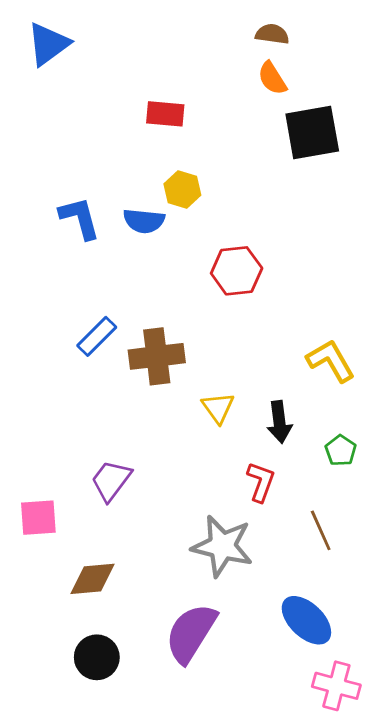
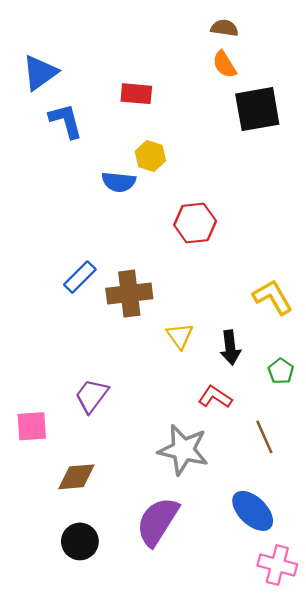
blue triangle: (48, 44) -> (40, 73), moved
blue L-shape: (80, 218) -> (66, 121), moved
red L-shape: (261, 482) -> (215, 397), turned -76

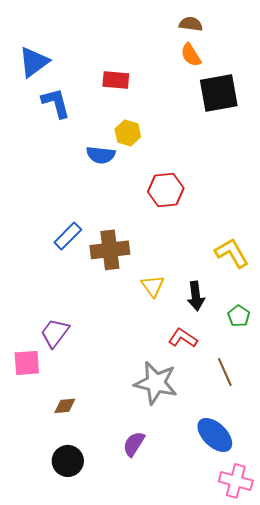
purple trapezoid: (92, 396) -> (55, 333), moved
brown diamond: (76, 477) -> (65, 406), size x0.7
purple semicircle: (157, 521) -> (134, 444), size x0.6

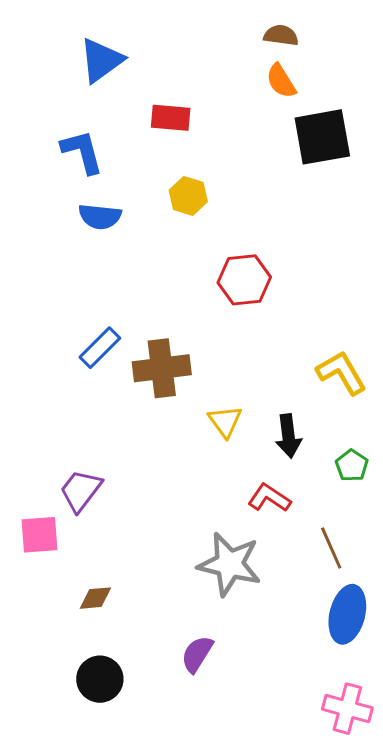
blue triangle: (34, 62) -> (101, 60), moved
blue semicircle: (101, 155) -> (100, 217), moved
blue ellipse: (215, 435) -> (347, 614), moved, turned 60

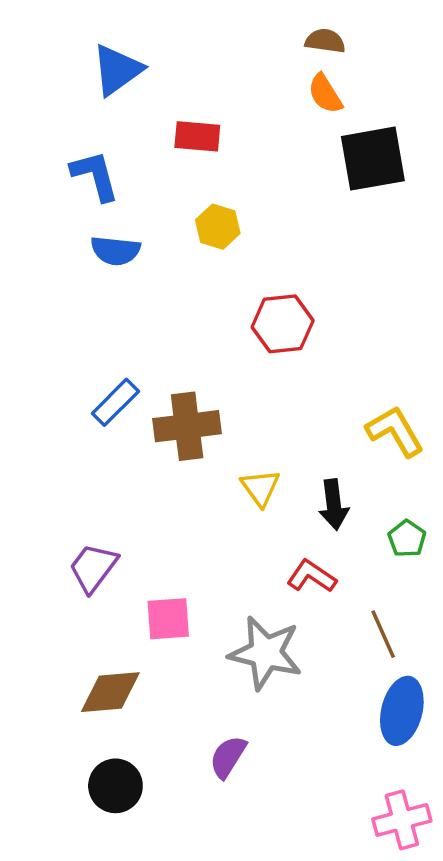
pink square: (39, 535) -> (168, 619), moved
brown diamond: (95, 598) -> (110, 692), size x1.6
pink cross: (347, 709) -> (402, 820), turned -30

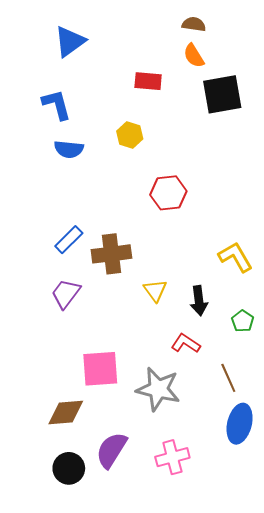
red rectangle: (197, 136) -> (148, 81), moved
purple trapezoid: (93, 568) -> (66, 294), moved
pink square: (168, 619) -> (100, 369), size x1.4
purple semicircle: (228, 757) -> (111, 450), moved, size x1.4
pink cross: (402, 820) -> (172, 457), moved

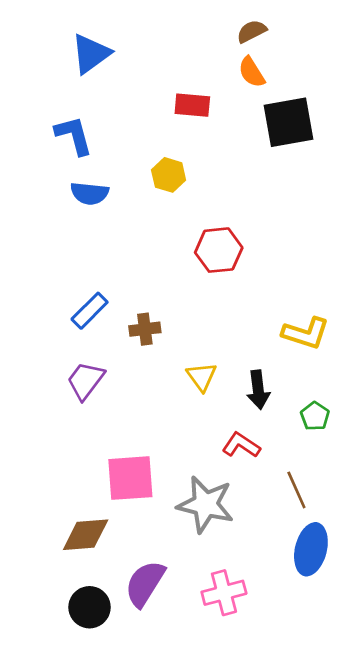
brown semicircle: (194, 24) -> (252, 31), turned -35
brown cross: (111, 254) -> (145, 329), size x0.6
yellow L-shape: (235, 257) -> (306, 333), turned 138

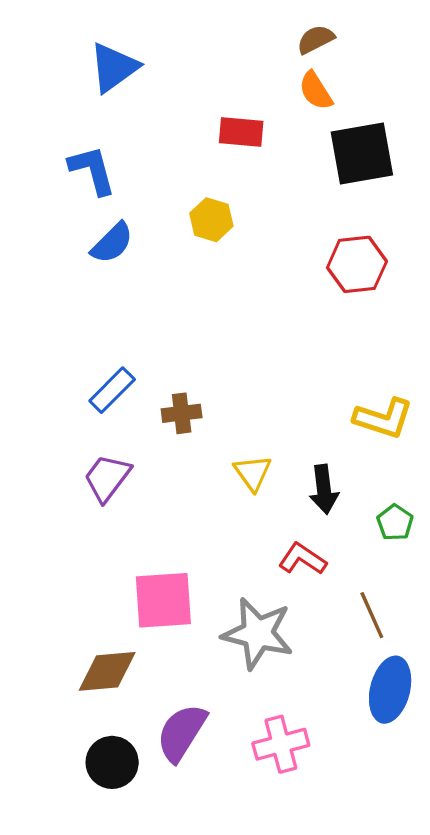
blue semicircle: (90, 193) -> (112, 243), turned -51
red hexagon: (219, 250) -> (357, 264), moved

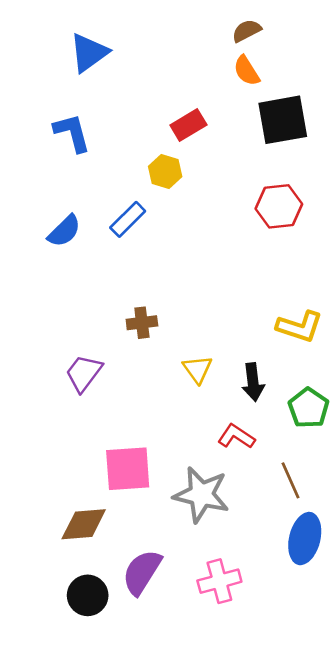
red rectangle: (241, 132) -> (188, 125), moved, turned -36
blue semicircle: (112, 243) -> (64, 231), moved
blue rectangle: (112, 390) -> (128, 219), moved
green pentagon: (395, 522) -> (309, 408), size x1.4

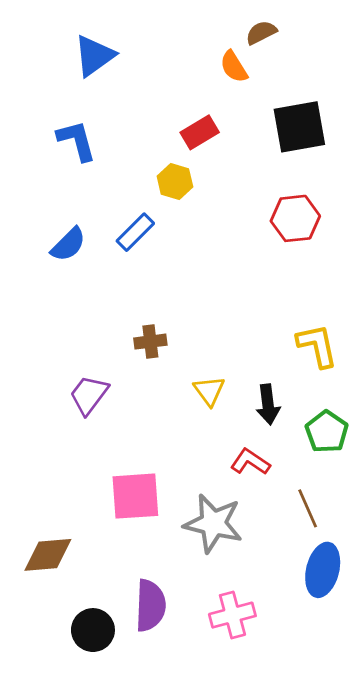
orange semicircle: (247, 71) -> (234, 67), moved
yellow L-shape: (300, 327) -> (317, 346), turned -120
brown diamond: (84, 524) -> (48, 555), moved
purple semicircle: (142, 572) -> (150, 605), turned 150

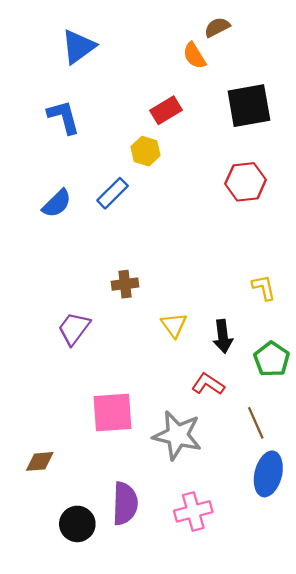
yellow L-shape: (317, 346) -> (264, 288), size x0.7
brown diamond: (48, 555) -> (40, 461), size x0.7

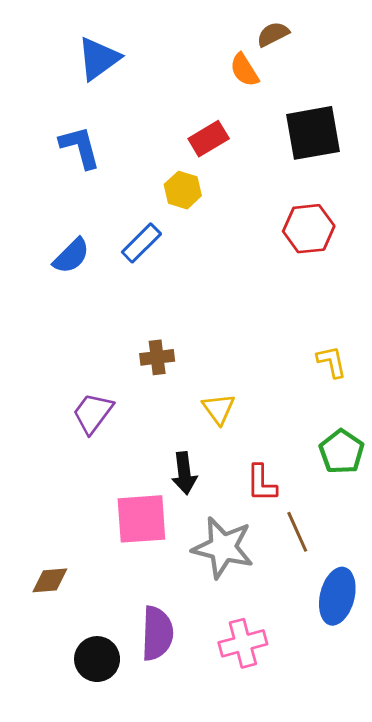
black arrow: (223, 336) -> (184, 473), moved
red L-shape: (208, 384) -> (261, 483), turned -124
brown line: (256, 423) -> (297, 532), moved

